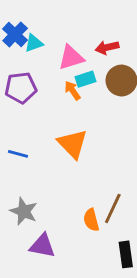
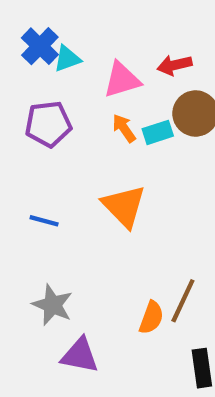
cyan rectangle: (85, 79) -> (158, 132), moved
orange semicircle: (91, 220) -> (151, 318), turned -145

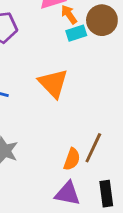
orange arrow: (124, 128) -> (69, 14), moved
purple triangle: (80, 355) -> (68, 194), moved

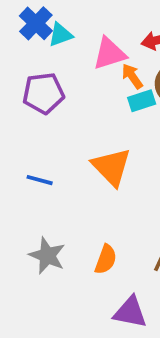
orange semicircle: (72, 159) -> (106, 259), moved

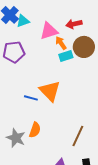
blue line: (40, 180) -> (31, 98), moved
orange semicircle: (106, 259) -> (35, 130), moved

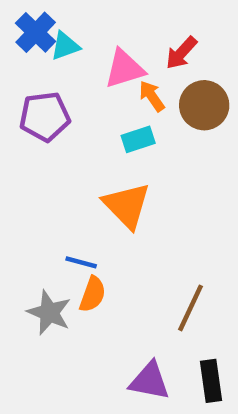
red arrow: (74, 24) -> (181, 53), turned -35
cyan rectangle: (66, 56) -> (138, 139), moved
blue line: (31, 98) -> (81, 262), moved

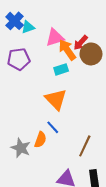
red arrow: (181, 53) -> (81, 43), moved
orange arrow: (152, 96) -> (67, 50), size x1.5
blue line: (81, 262) -> (53, 127), moved, turned 32

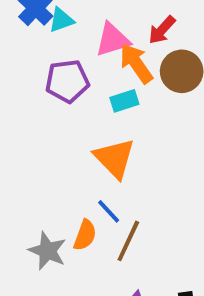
red arrow: (81, 43) -> (162, 30), moved
purple pentagon: (19, 59) -> (67, 81), moved
brown line: (85, 146) -> (128, 241), moved

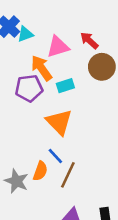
red arrow: (162, 30) -> (89, 40), turned 90
orange arrow: (136, 63) -> (42, 68), moved
purple pentagon: (67, 81) -> (29, 88), moved

